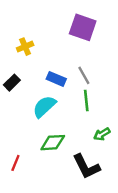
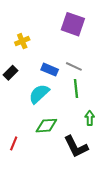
gray line: (84, 75) -> (74, 66), turned -35
green arrow: (102, 134) -> (90, 118), turned 120

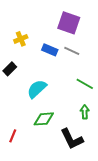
gray line: (74, 66) -> (72, 51), moved
blue rectangle: (50, 70) -> (50, 50), moved
green line: (76, 89) -> (85, 84), moved, turned -54

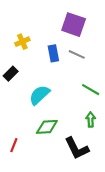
blue rectangle: (50, 50) -> (53, 53), turned 56

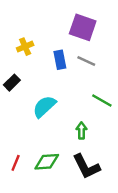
green arrow: (91, 119) -> (81, 131), moved
green diamond: (47, 127) -> (47, 162), moved

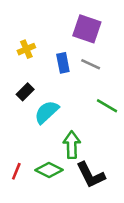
black rectangle: (12, 83) -> (25, 92), moved
green arrow: (81, 131) -> (72, 145), moved, size x1.5
green diamond: (47, 162) -> (49, 170), turned 30

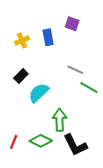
purple square: (87, 29) -> (72, 24), size x0.6
blue rectangle: (63, 63) -> (48, 37), moved
gray line: (91, 64) -> (75, 70), moved

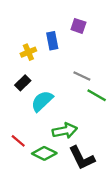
yellow cross: (22, 40) -> (28, 52), moved
green arrow: (60, 120) -> (65, 131), turned 80
red line: (14, 142) -> (18, 141), moved, turned -72

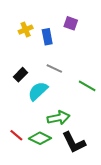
yellow cross: (28, 52) -> (26, 30), moved
gray line: (82, 76) -> (54, 69), moved
red line: (18, 141) -> (16, 135), moved

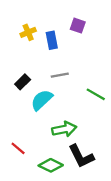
gray line: (54, 69) -> (60, 75), turned -35
green diamond: (40, 138) -> (51, 165), moved

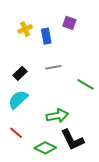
cyan semicircle: (42, 100) -> (18, 100), moved

